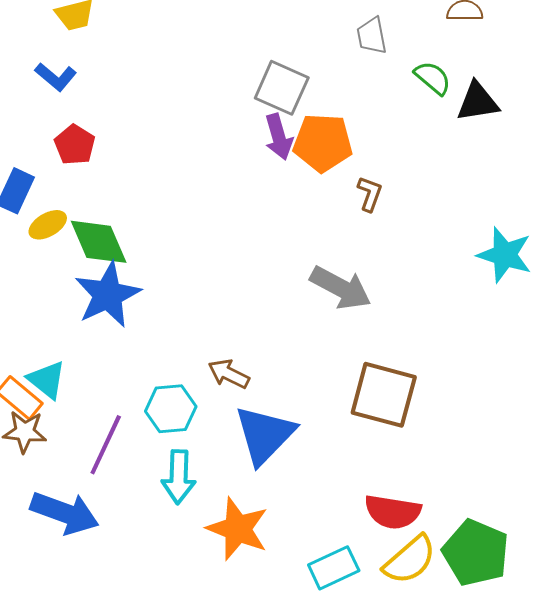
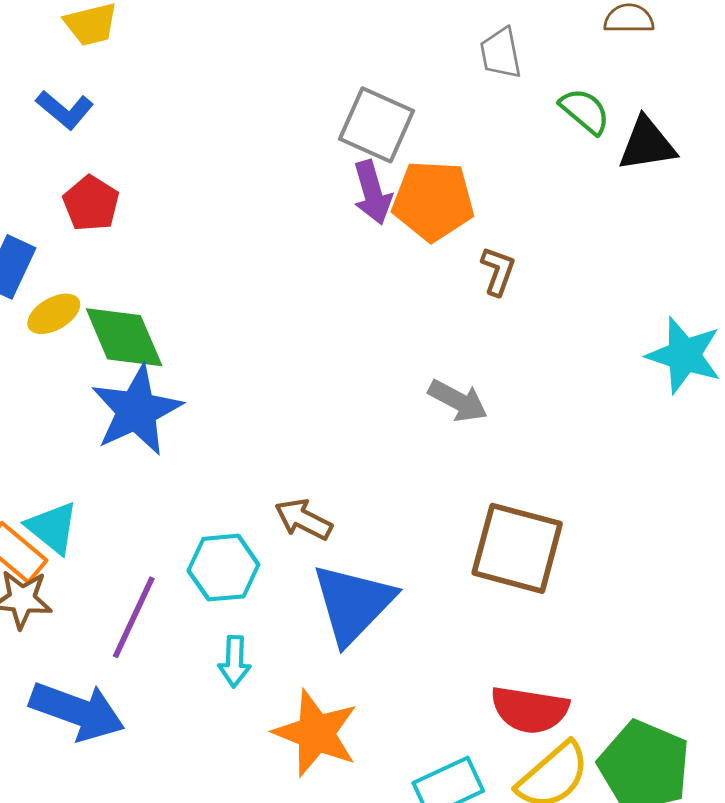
gray arrow: (341, 288) -> (458, 401), size x0.7
cyan arrow: (179, 477) -> (234, 661), size x0.7

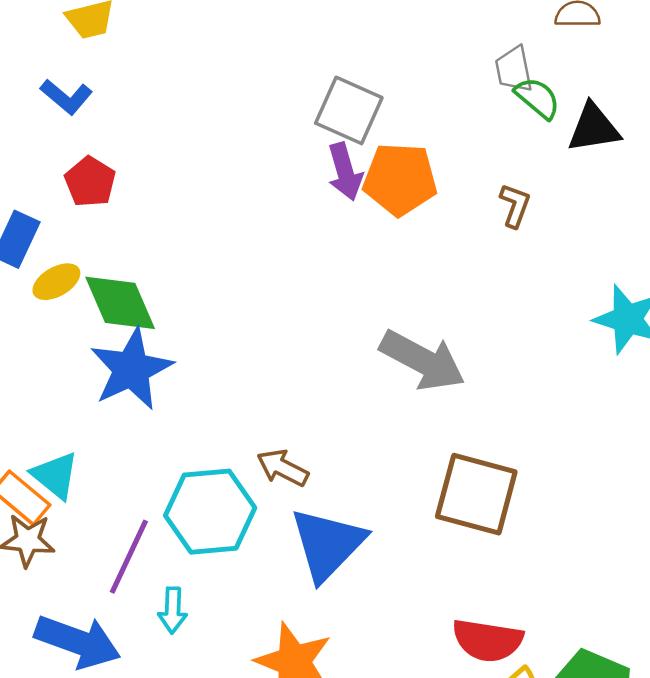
gray trapezoid: (501, 53) -> (514, 69), moved
brown L-shape: (498, 271) -> (515, 205), moved
gray arrow: (458, 401) -> (423, 360), size x1.6
cyan hexagon: (223, 568) -> (210, 512), size x1.4
cyan arrow: (234, 661) -> (173, 610), moved

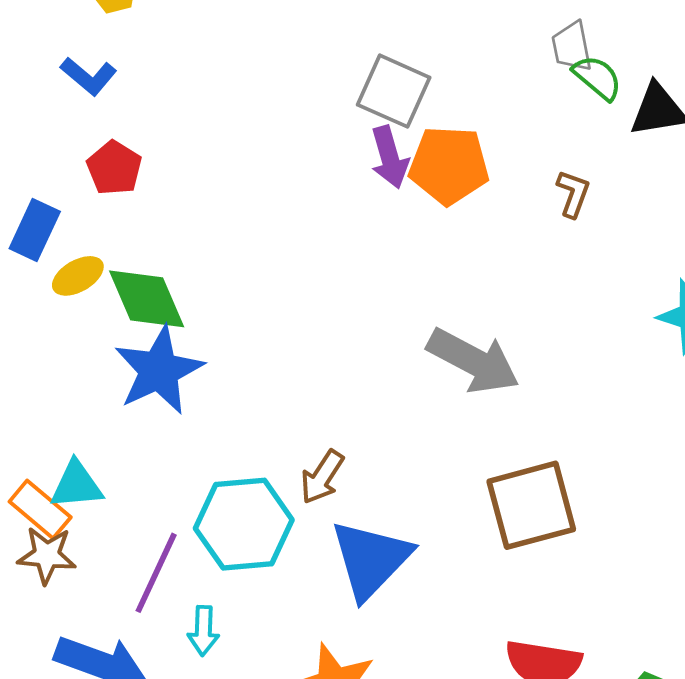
brown arrow: (283, 468) -> (322, 477), turned -84
cyan triangle: (55, 475) -> (77, 485), turned -44
brown square: (476, 494) -> (531, 505), turned -30

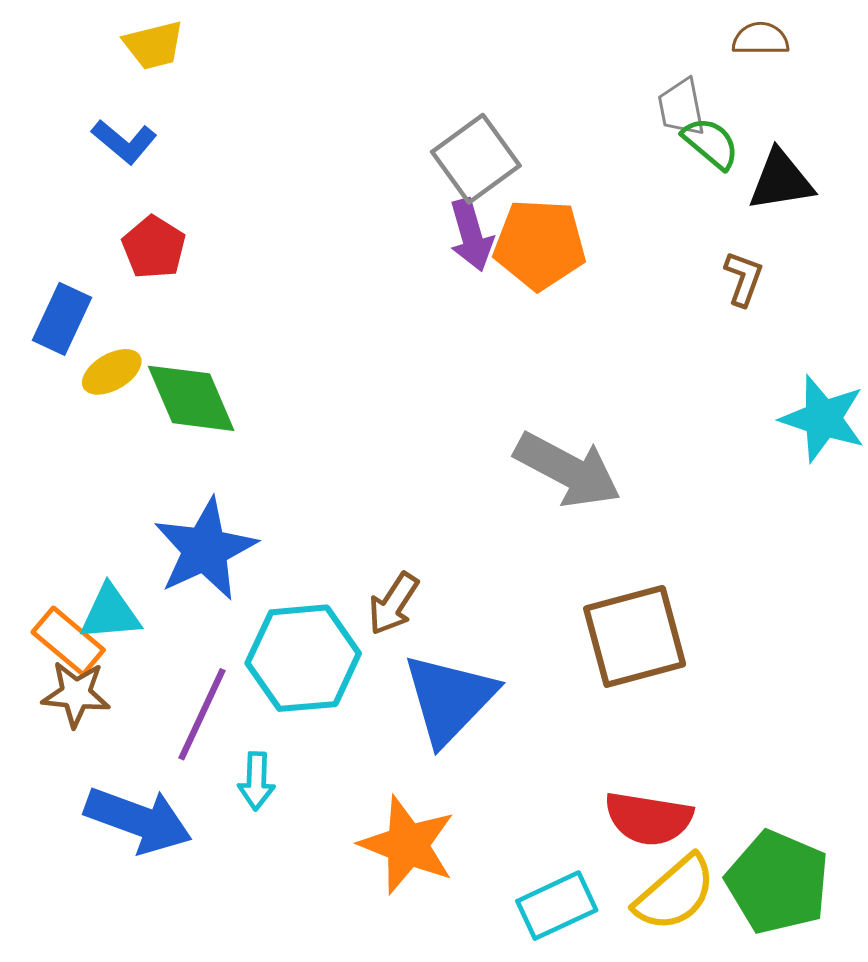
gray square: (394, 91) -> (476, 159), turned 30
brown L-shape: (573, 194) -> (743, 279), moved
blue star: (159, 370) -> (205, 549), moved

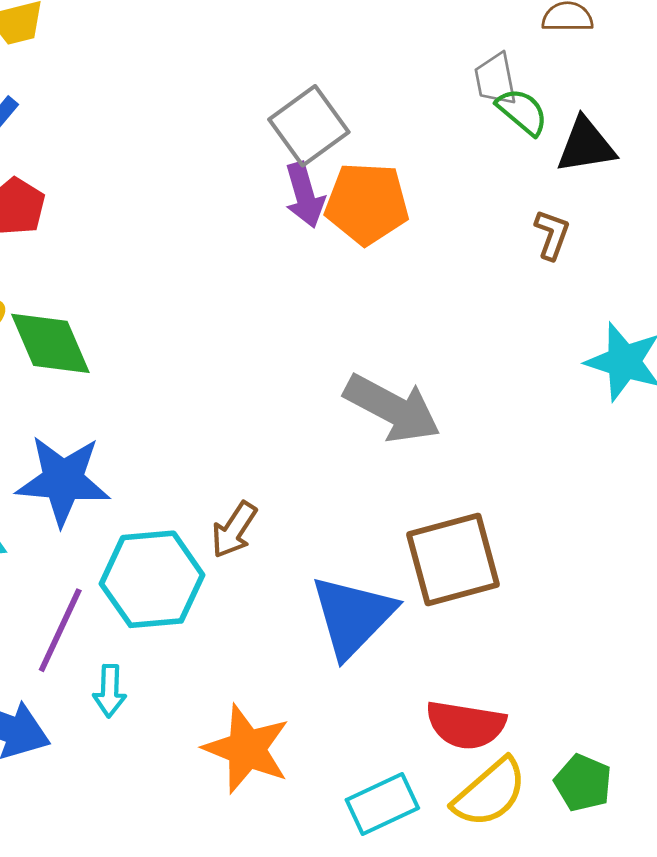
blue star: (205, 549) -> (63, 480), turned 30
blue triangle: (449, 699) -> (353, 616), moved
green pentagon: (778, 882) -> (583, 783), size x0.6

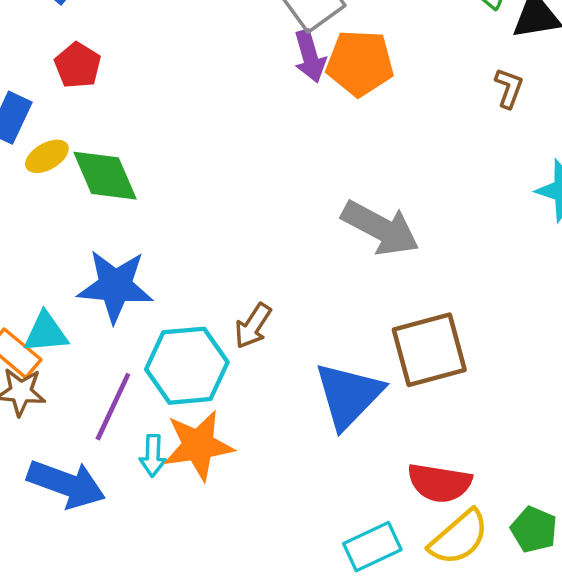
orange star: (247, 749) -> (198, 445), moved, turned -30

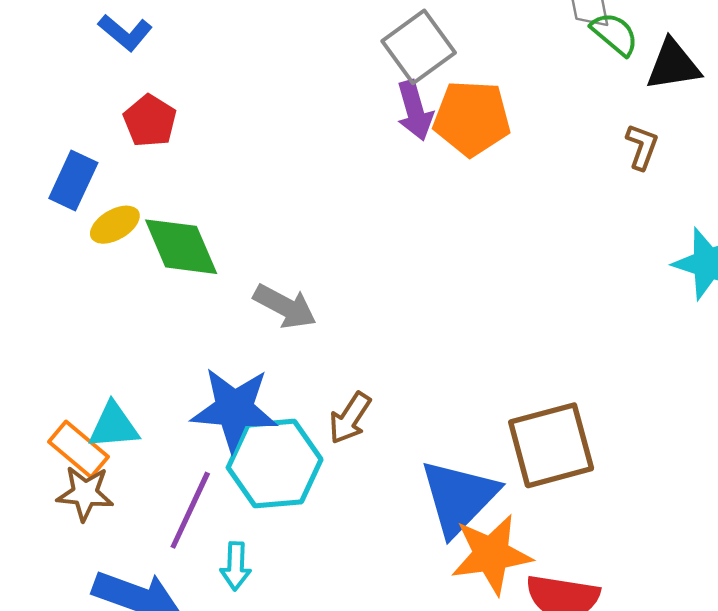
gray arrow: (380, 228) -> (285, 306), moved, size x0.7
blue star: (115, 286) -> (234, 409), moved
orange star: (198, 445) -> (491, 554), moved

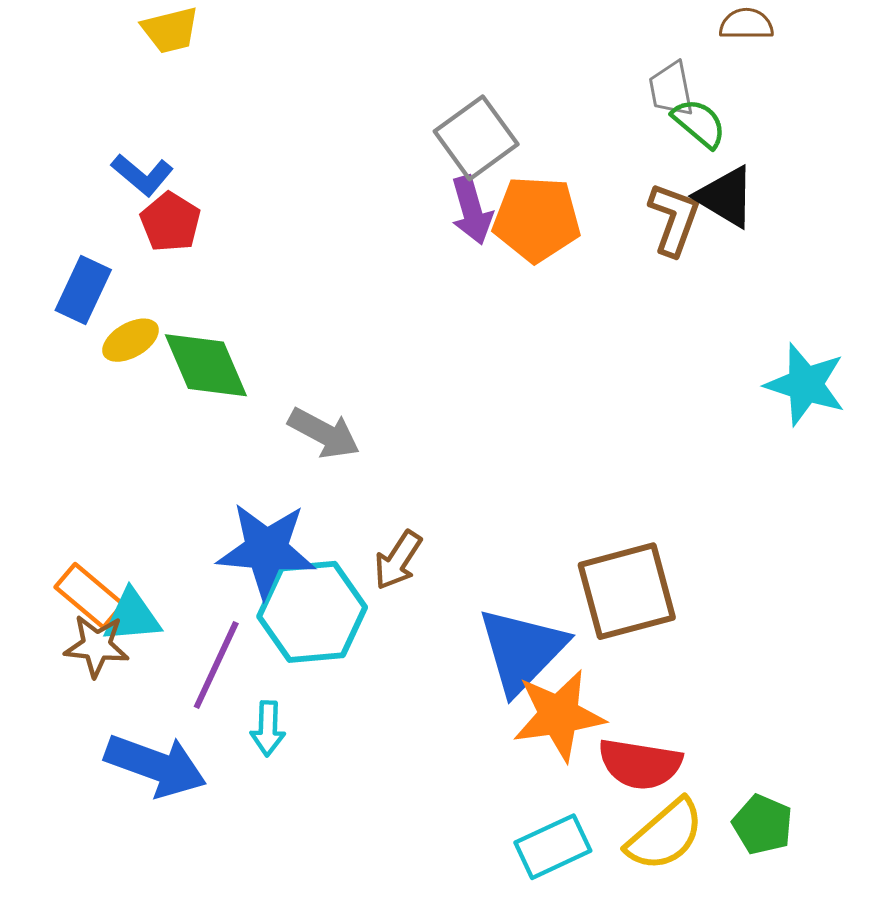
blue L-shape: (125, 33) -> (142, 175), moved
black triangle: (673, 65) -> (726, 197), moved, turned 40
brown L-shape: (642, 147) -> (674, 219), moved, size x1.4
cyan triangle: (114, 426) -> (132, 616), moved

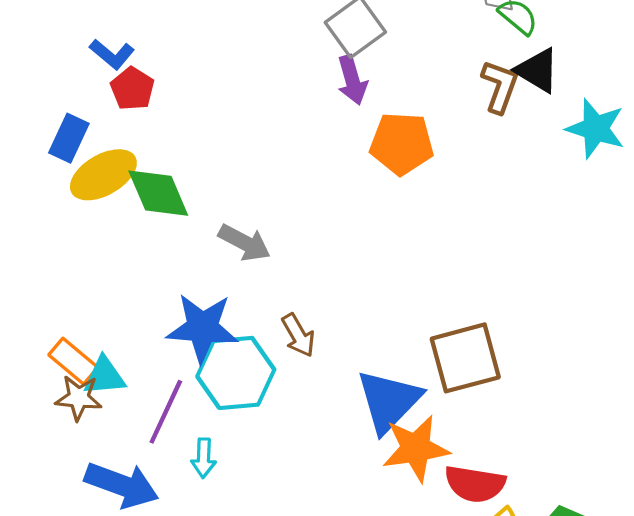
orange pentagon: (537, 219) -> (402, 144), moved
yellow ellipse: (131, 340) -> (103, 175), size x1.6
cyan star: (805, 384) -> (596, 128), moved
brown arrow: (398, 560) -> (298, 335), turned -63

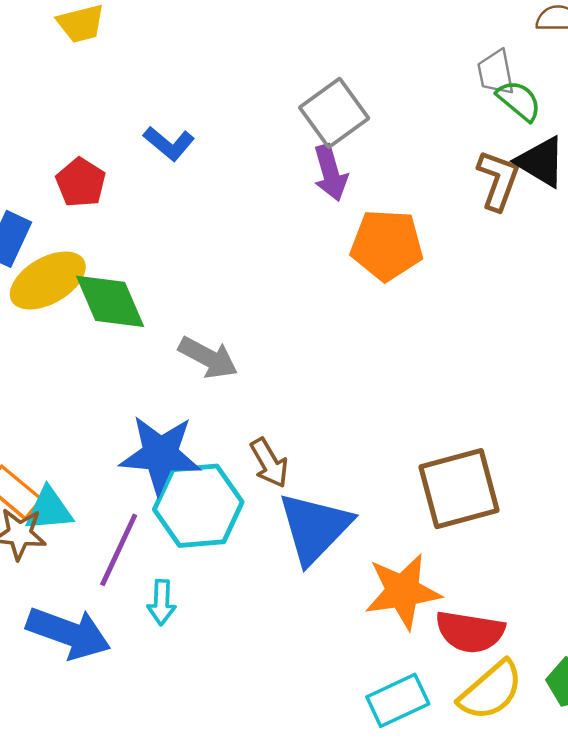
blue L-shape: (112, 54) -> (169, 143), moved
blue triangle: (389, 401) -> (315, 528), moved

